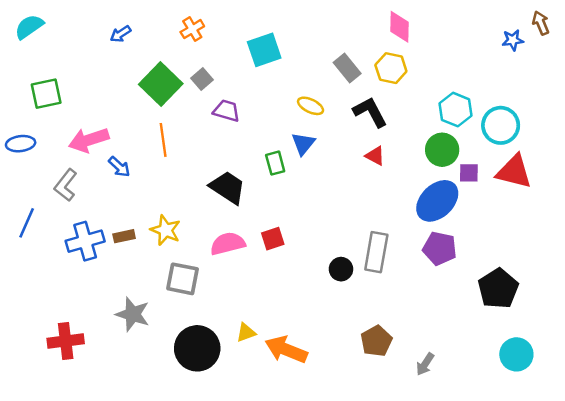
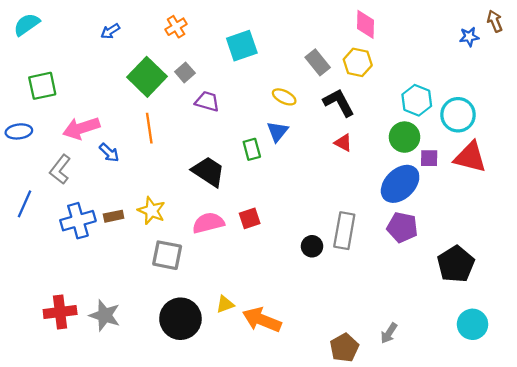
gray star: (133, 314) -> (105, 315), moved
brown pentagon: (376, 341) -> (344, 348), moved

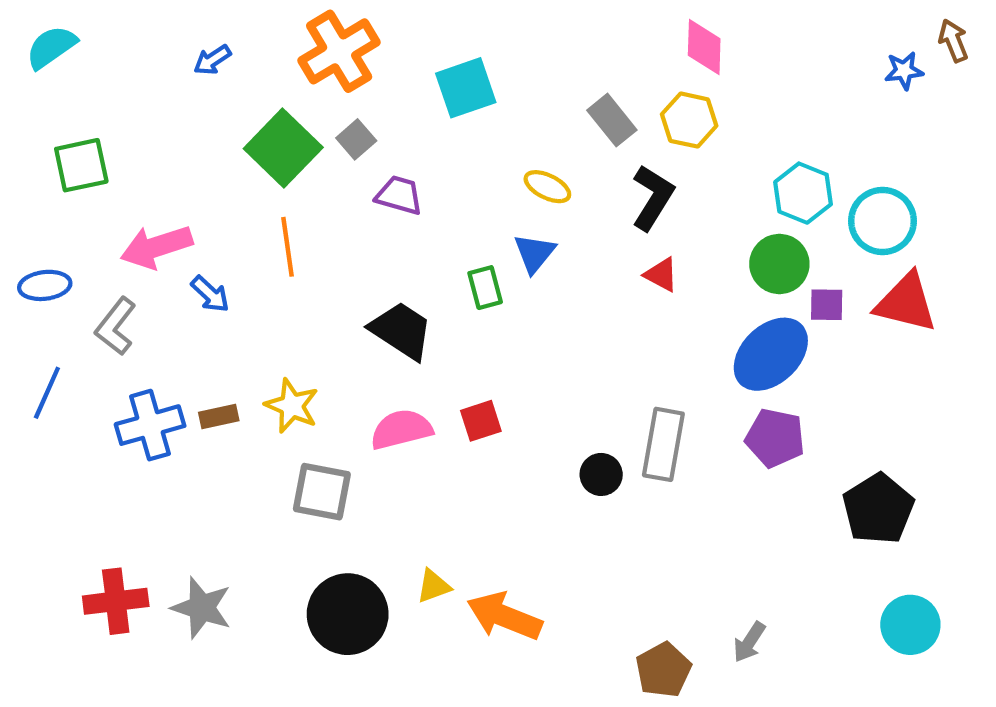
orange cross: (176, 27) -> (339, 51), size x1.8
black L-shape: (339, 102) -> (653, 197), turned 60
blue ellipse: (19, 131) -> (45, 285), moved

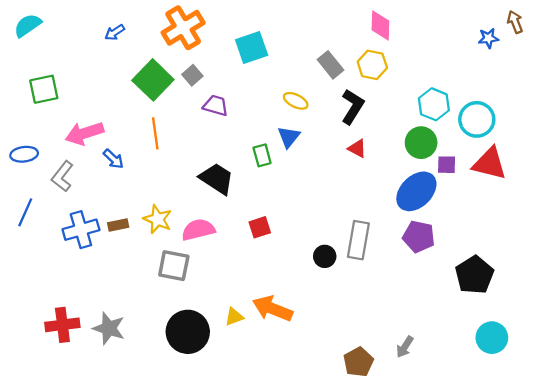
pink semicircle: (401, 429) -> (198, 230), moved
orange arrow: (504, 616) -> (272, 309), moved

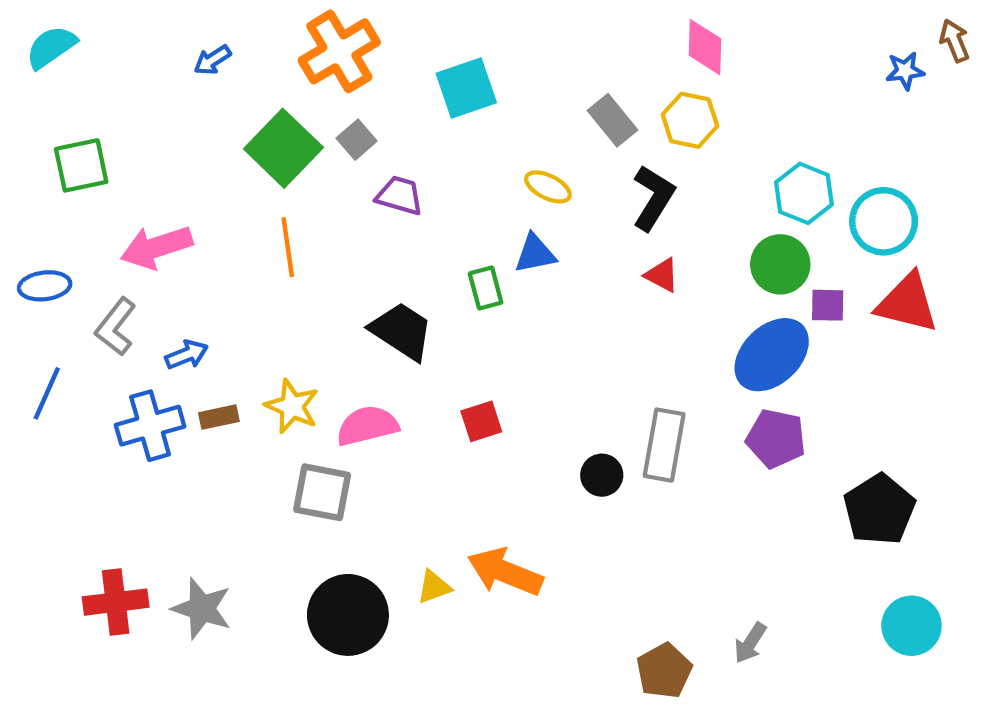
blue triangle: (289, 137) -> (535, 254), turned 40
blue arrow: (113, 159) -> (187, 355), moved, turned -65

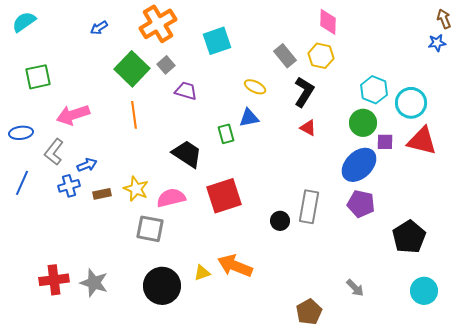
blue star: (905, 71) -> (437, 43), moved
red square: (481, 421) -> (224, 196), size x1.8
blue cross: (150, 426) -> (69, 186), moved, size x0.7
gray arrow: (750, 643) -> (355, 288), moved, turned -78

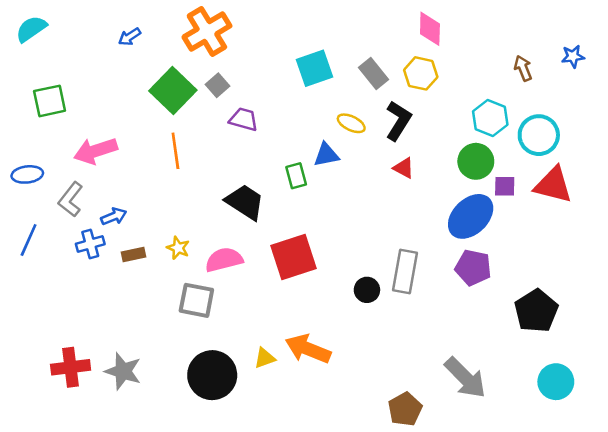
brown arrow: (444, 19) -> (523, 68), moved
cyan square: (217, 41) -> (314, 68), moved
yellow ellipse: (255, 87) -> (351, 123), moved
yellow star: (136, 189) -> (178, 248), size x0.7
gray arrow: (355, 288) -> (465, 378), size x1.8

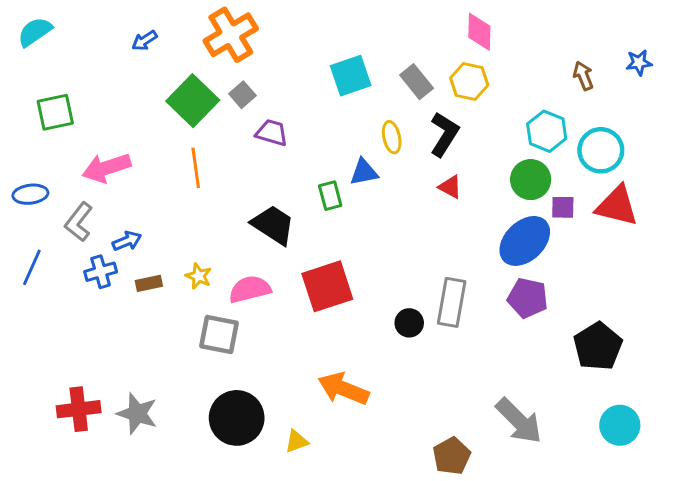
yellow ellipse: (351, 123) -> (392, 137), turned 52
yellow triangle: (265, 358) -> (297, 441), moved

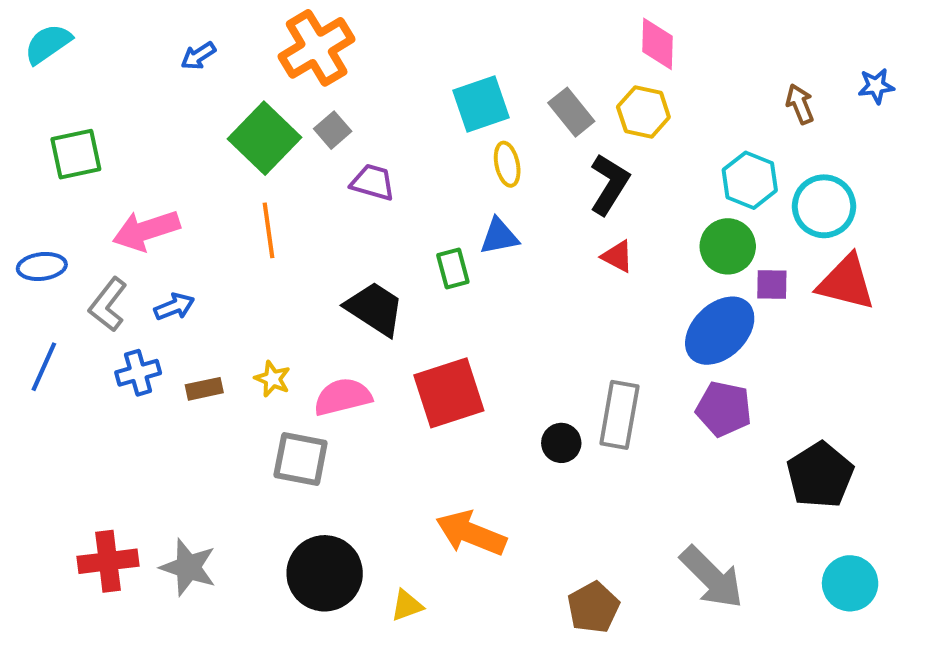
yellow ellipse: (392, 137) -> (507, 164), moved
blue arrow: (127, 241) -> (174, 307), moved
brown pentagon: (452, 456) -> (593, 607), moved

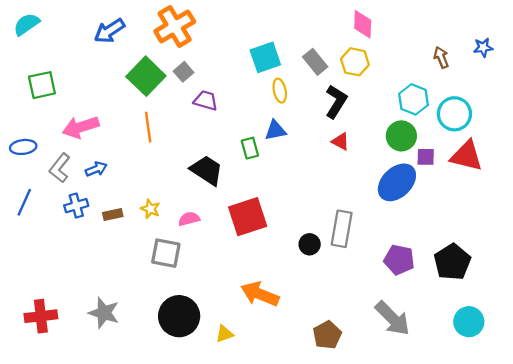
blue arrow: (198, 56) -> (109, 31), size x1.6
pink semicircle: (343, 397) -> (189, 219), size x0.7
purple pentagon: (724, 409) -> (399, 260), moved
red cross: (108, 561) -> (41, 316), moved

